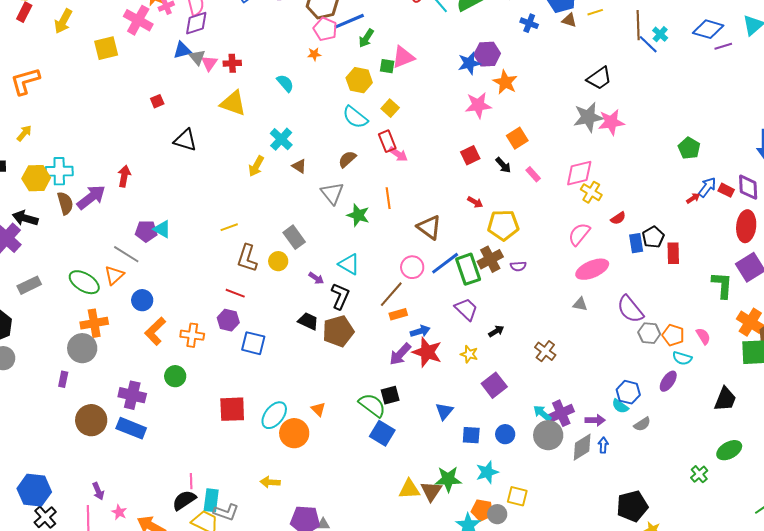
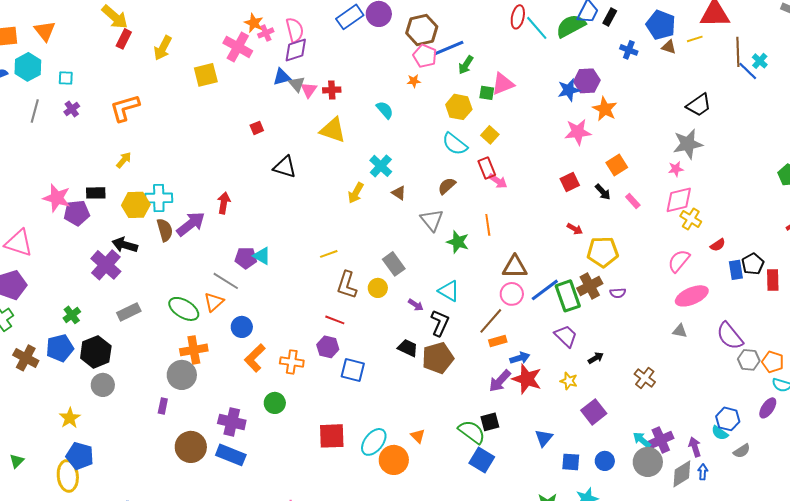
pink star: (611, 122) -> (676, 169), moved, size x0.6
brown triangle: (429, 227) -> (515, 267), moved, turned -36
purple arrow: (595, 420) -> (695, 447), turned -108

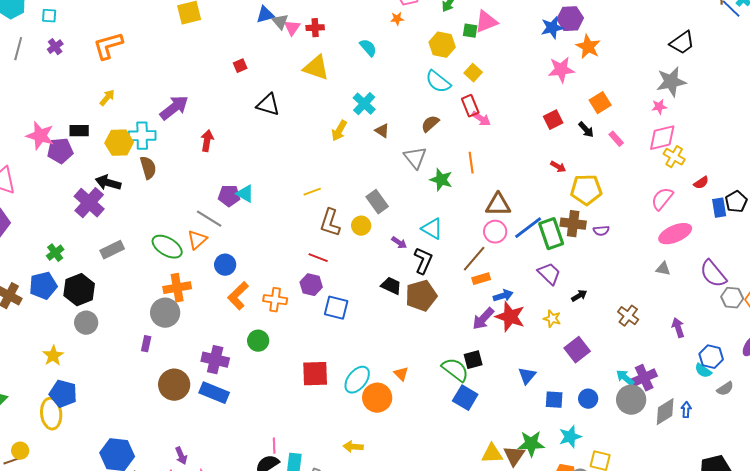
purple arrow: (191, 224) -> (174, 108), moved
brown cross: (590, 286) -> (573, 224), turned 35
purple arrow: (695, 447) -> (678, 328), moved

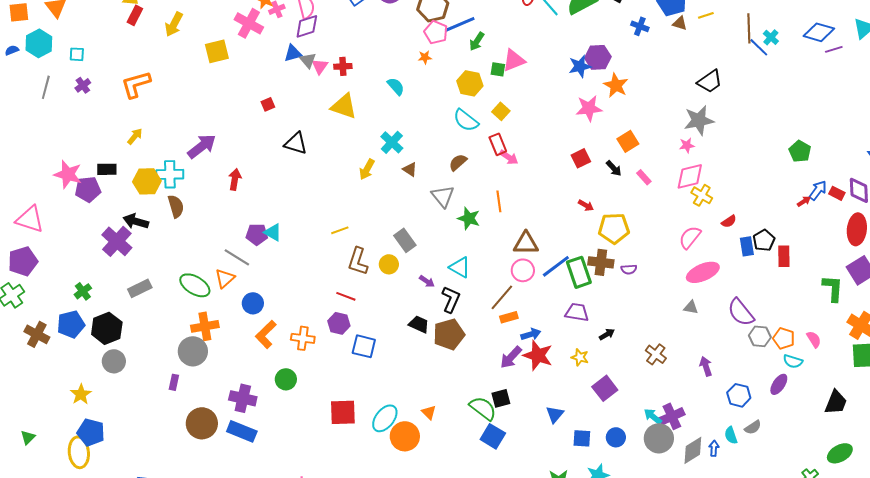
purple trapezoid: (549, 274) -> (577, 312), turned -35
cyan semicircle: (703, 371) -> (731, 435), moved, turned 36

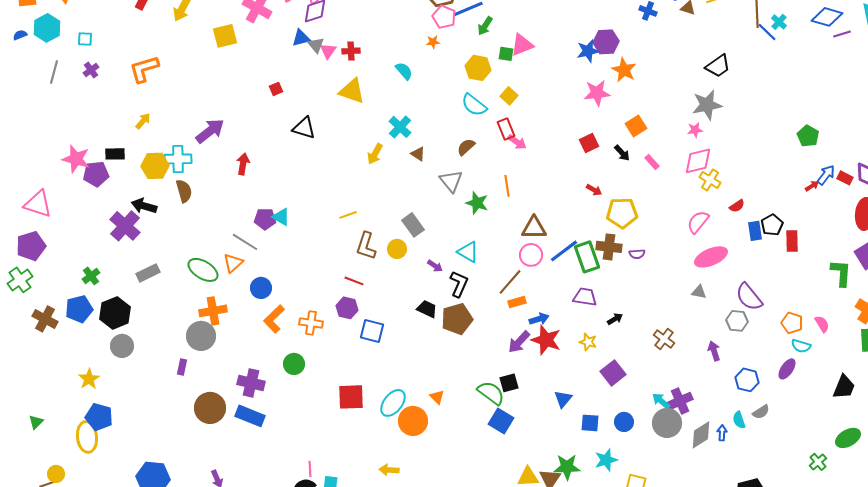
gray hexagon: (760, 336) -> (737, 321), moved

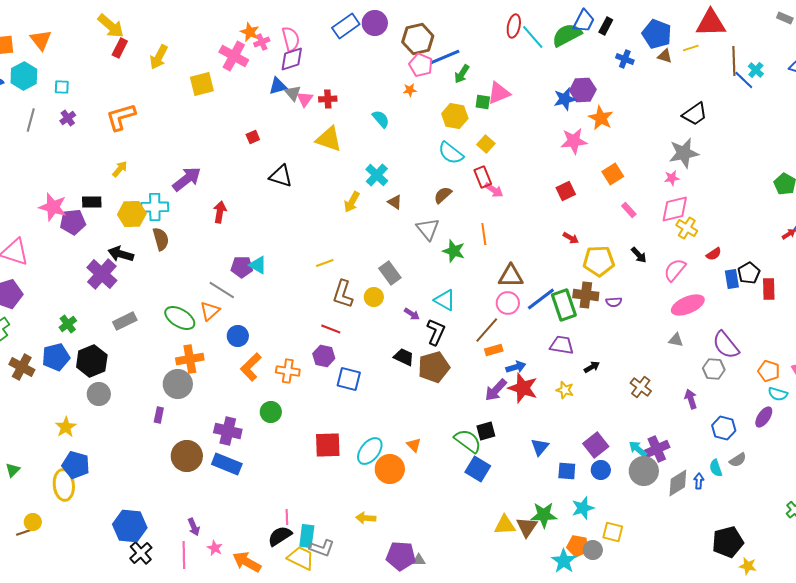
black arrow: (622, 153) -> (639, 255), moved
purple square: (613, 373) -> (596, 445), moved

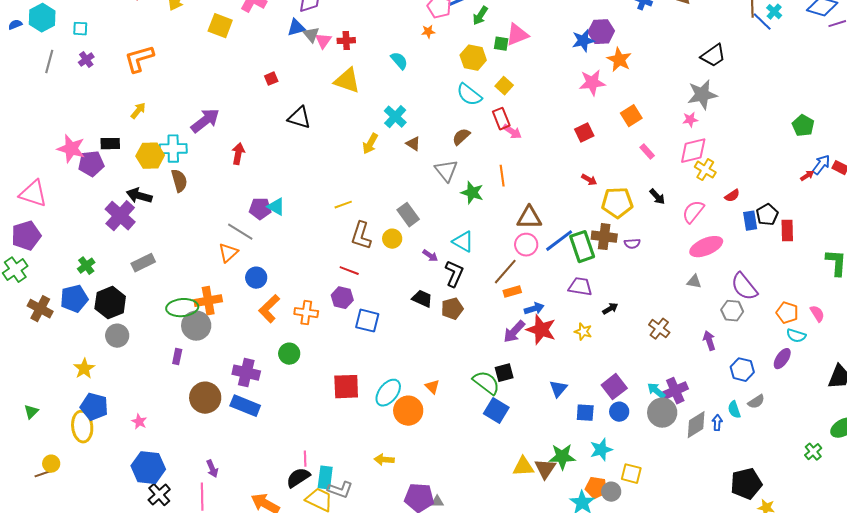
yellow square: (202, 84) -> (220, 26), turned 35
green ellipse: (180, 318) -> (182, 308), moved, turned -36
brown pentagon: (434, 367) -> (452, 309), size x0.7
pink star: (215, 548) -> (139, 422), moved

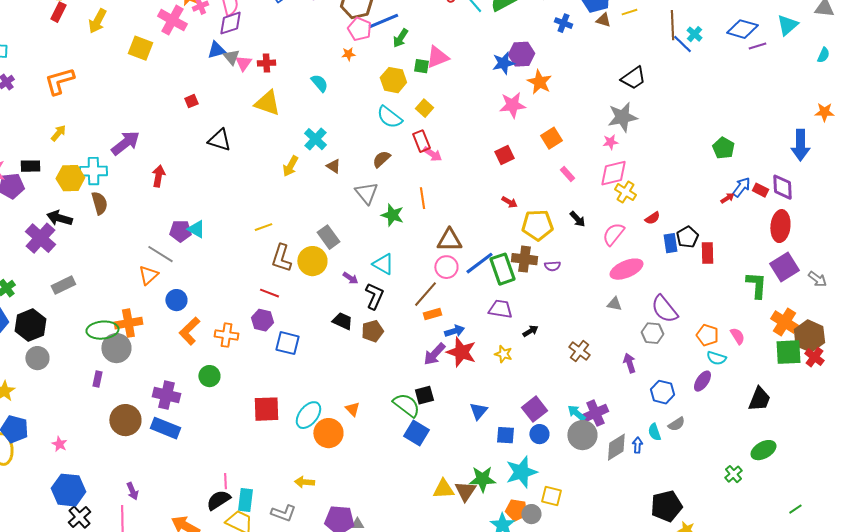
yellow circle: (392, 239) -> (312, 261), size x1.5
cyan star: (601, 450) -> (521, 472), size x1.4
gray L-shape: (340, 490) -> (283, 513), moved

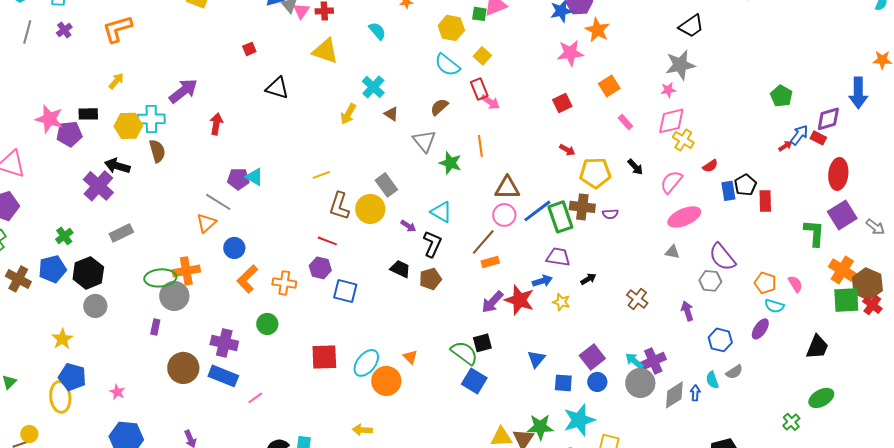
purple diamond: (782, 187) -> (828, 119), moved, turned 76
blue arrow: (454, 331) -> (542, 281), moved
pink line: (225, 481) -> (255, 398), moved, turned 56

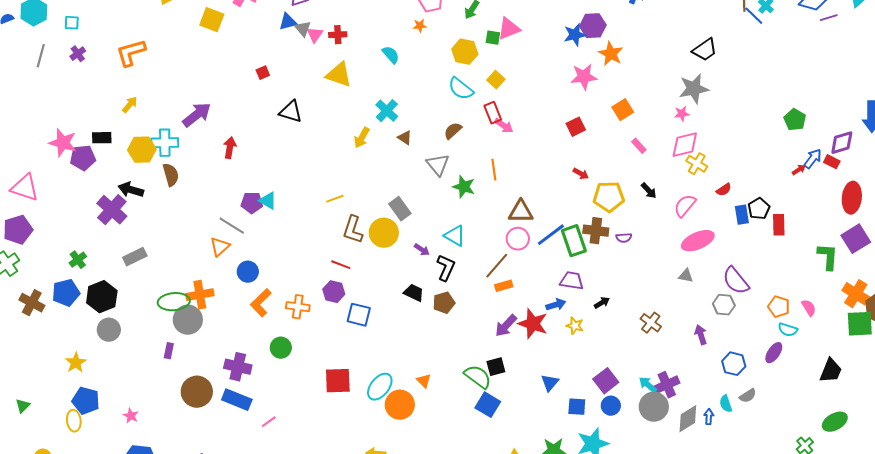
yellow ellipse: (60, 397) -> (74, 421), size x0.7

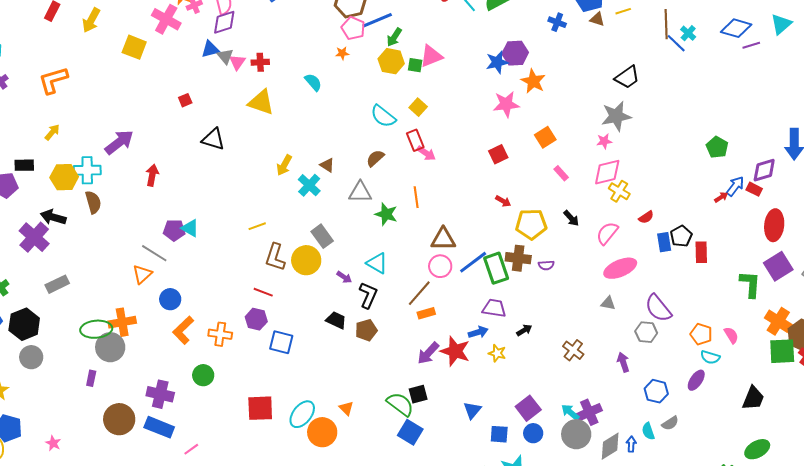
yellow hexagon: (465, 52) -> (391, 61), moved
cyan cross: (387, 111) -> (309, 185), moved
gray triangle: (438, 165) -> (360, 192), turned -50

